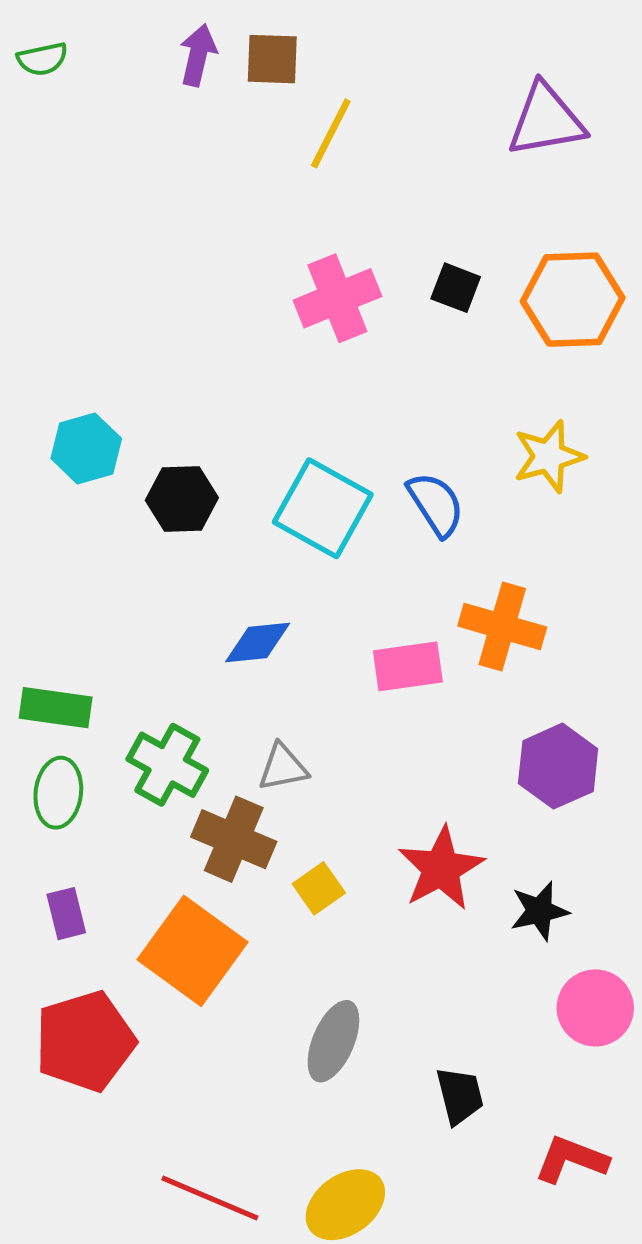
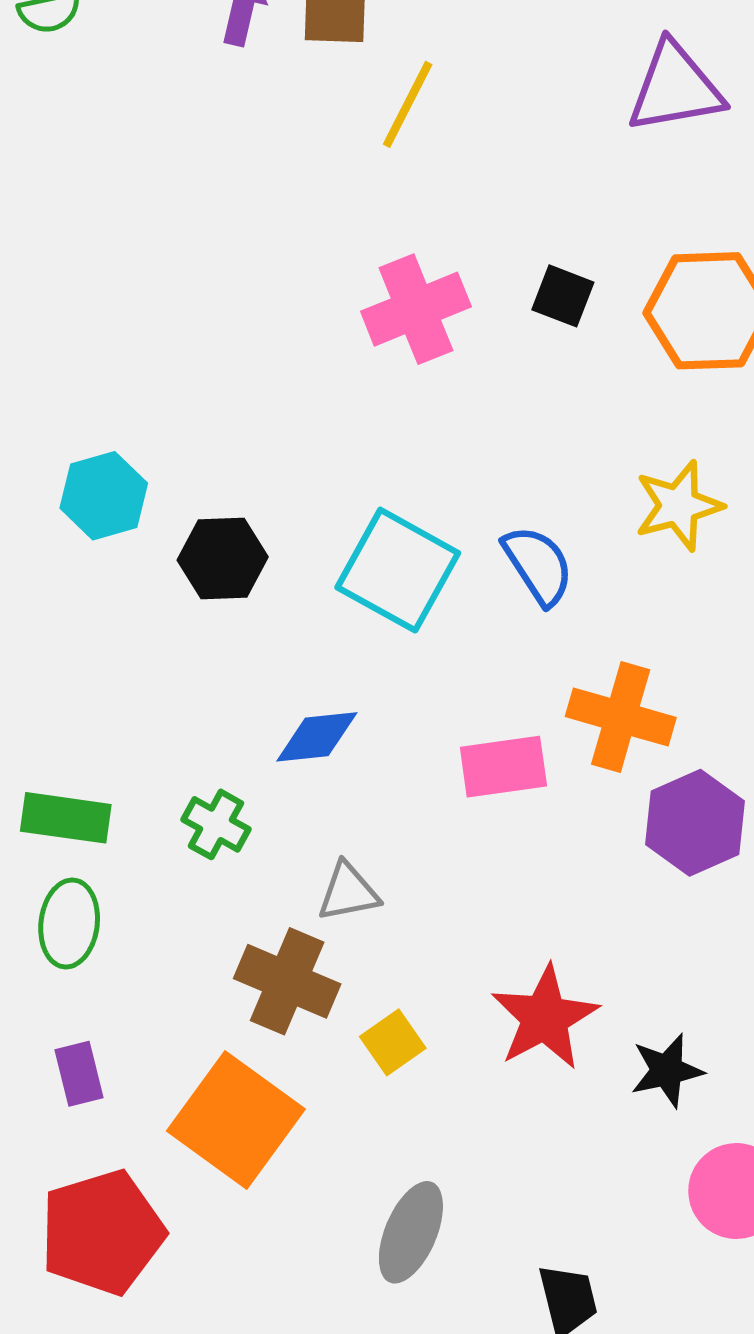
green cross: (167, 765) -> (216, 824), moved, size x0.7
purple hexagon: (558, 766) -> (695, 823), moved

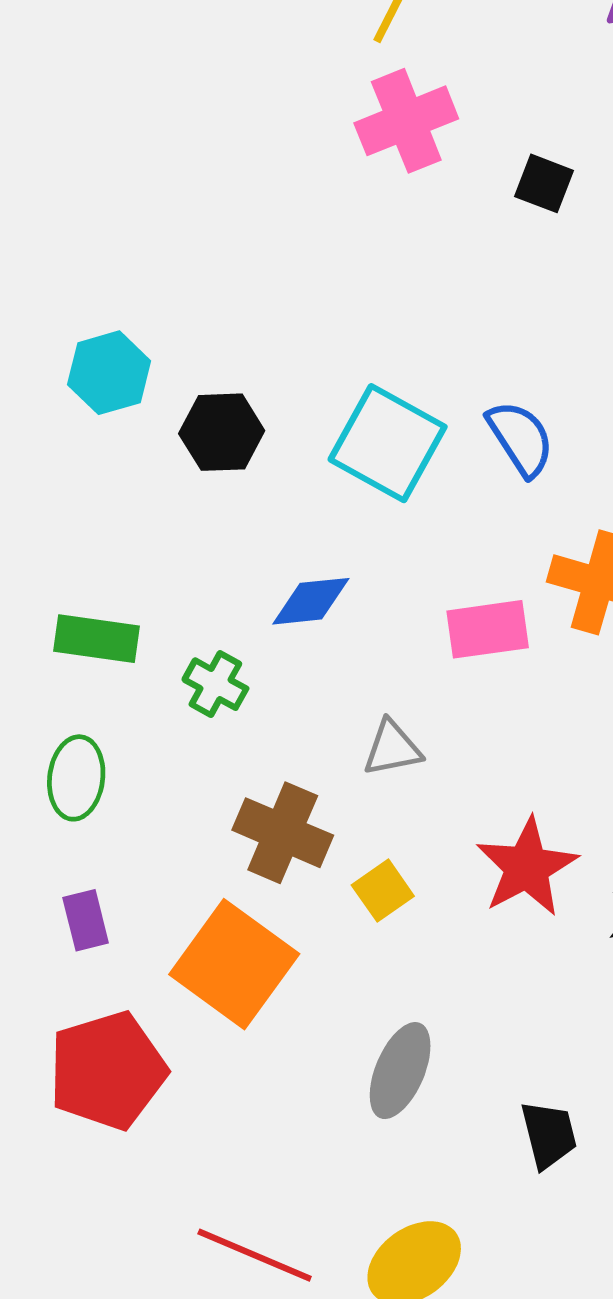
pink cross: (416, 309) -> (406, 121), moved
green rectangle: (66, 818) -> (97, 639), moved
gray triangle: (348, 892) -> (392, 748), moved

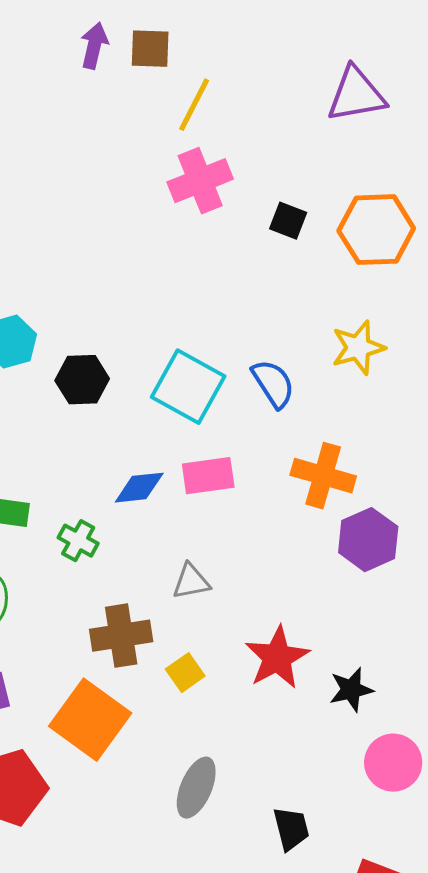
pink rectangle: (488, 629) -> (208, 476), moved
brown cross: (283, 833) -> (121, 636), turned -32

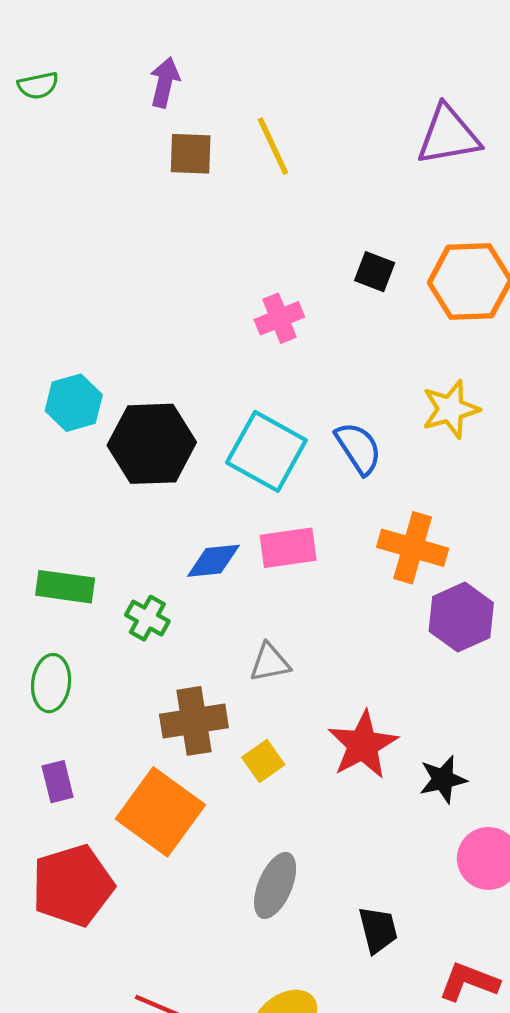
brown square: (150, 49) -> (191, 154), moved
yellow line: (194, 105) -> (273, 146), turned -52
pink cross: (200, 181) -> (279, 318), moved, size x0.7
black hexagon: (82, 380) -> (152, 444), size x1.5

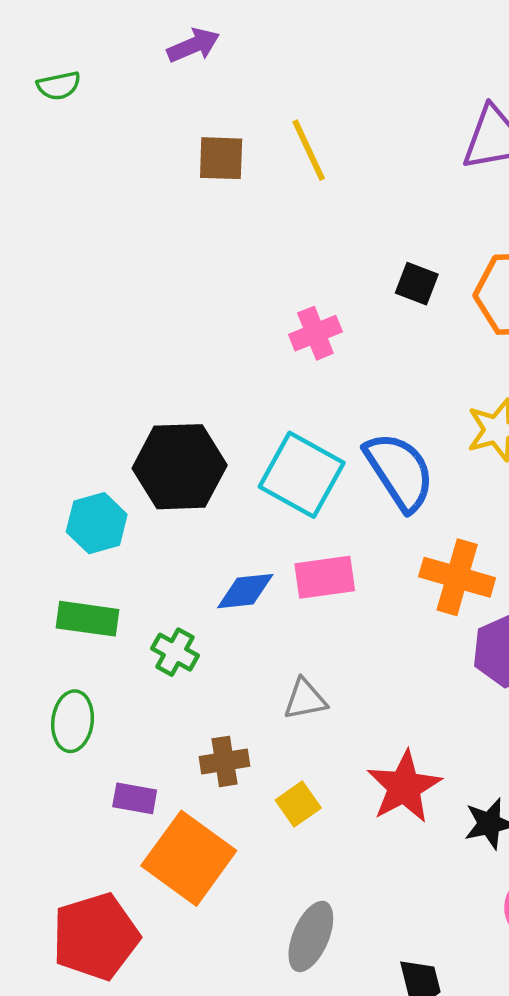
purple arrow: (165, 82) -> (193, 45), moved, turned 54
cyan hexagon: (74, 403) -> (97, 523), moved
blue semicircle: (358, 448) -> (400, 471), size x1.4
brown cross: (194, 721) -> (225, 761), size x0.7
purple rectangle: (58, 782) -> (135, 798), moved, turned -66

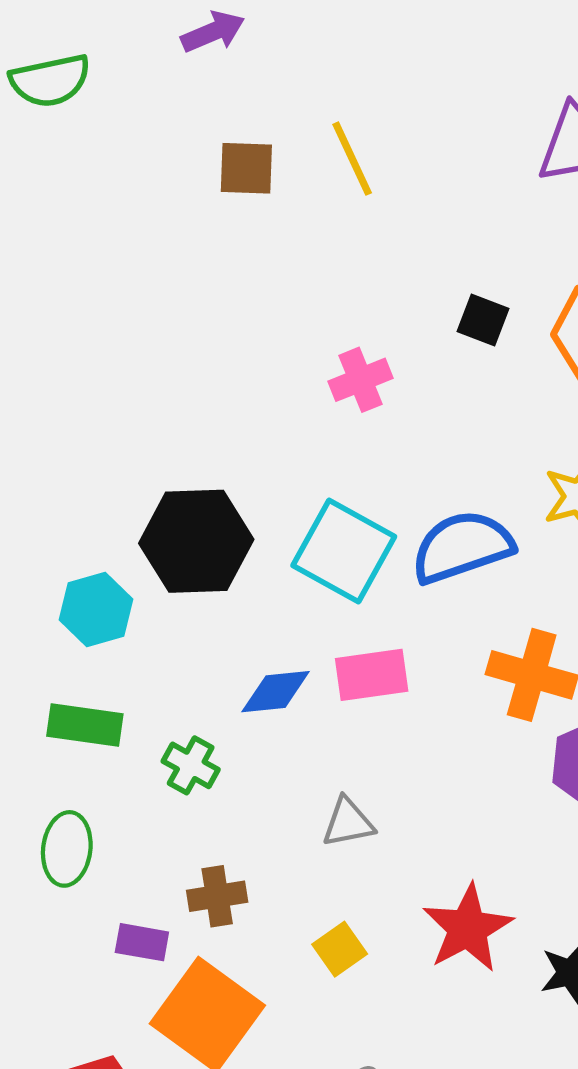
green semicircle: (59, 86) -> (50, 81), size x1.5
blue semicircle: (400, 471) -> (462, 547), turned -76
brown cross: (225, 761) -> (217, 896), moved

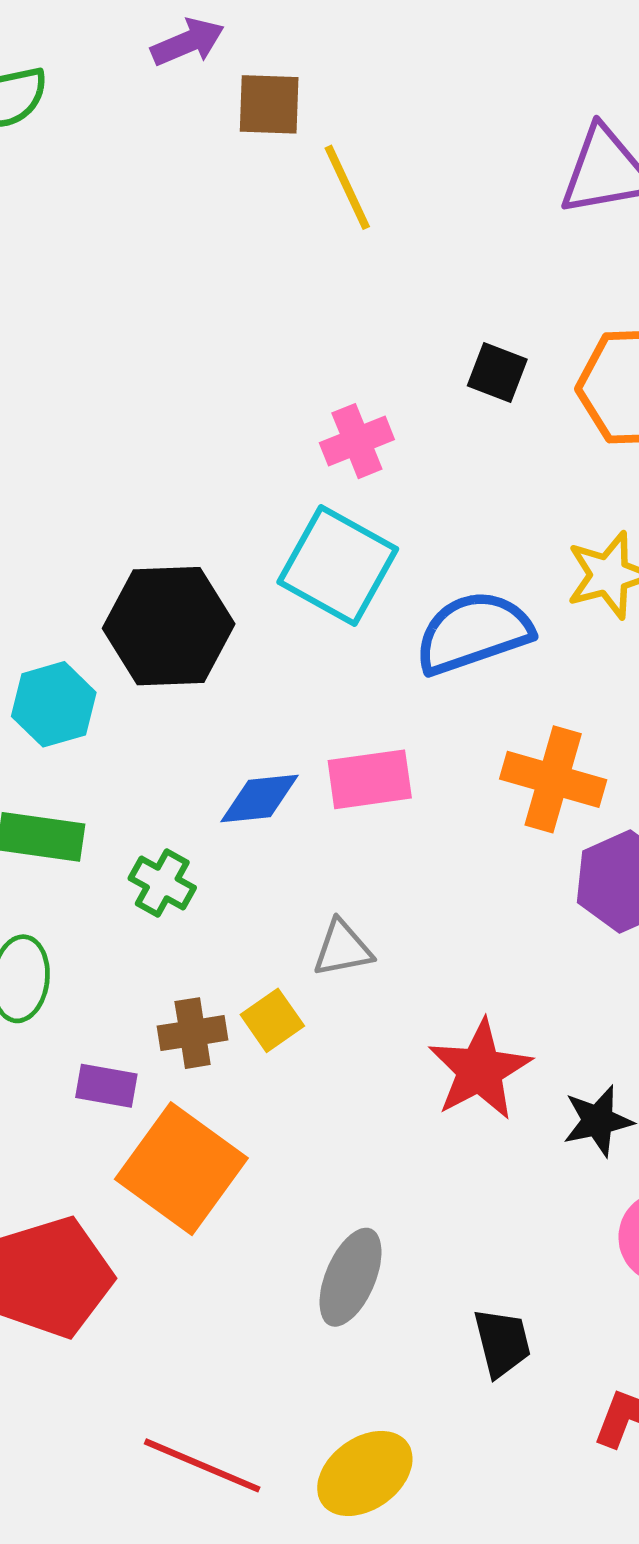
brown square: (246, 168) -> (269, 104), moved
cyan square: (344, 551) -> (338, 566), moved
yellow square: (340, 949) -> (272, 1020), moved

